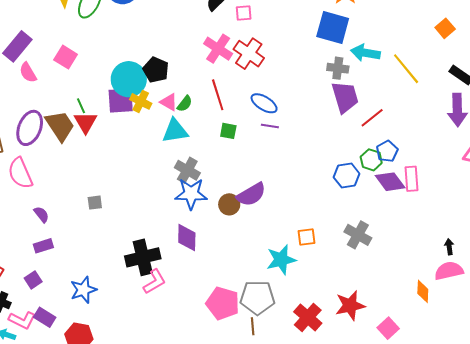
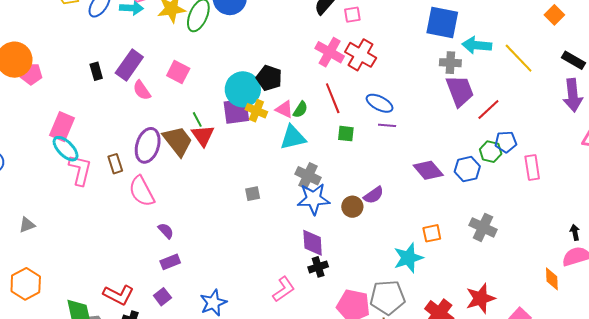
blue pentagon: (387, 151) -> (506, 142), turned 30
purple diamond: (390, 182) -> (428, 170), moved
purple semicircle: (251, 194) -> (374, 195), size x0.7
gray square: (95, 203) -> (253, 194), moved
black cross: (143, 257) -> (318, 267), moved, size x0.6

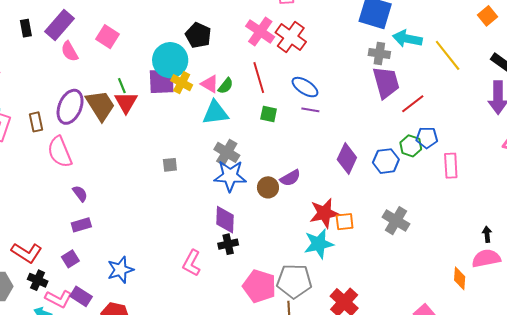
black pentagon: (269, 78) -> (198, 35), moved
purple diamond: (428, 170) -> (347, 158), turned 60
pink L-shape: (284, 289) -> (192, 263), turned 148
red star: (480, 298) -> (324, 213), moved

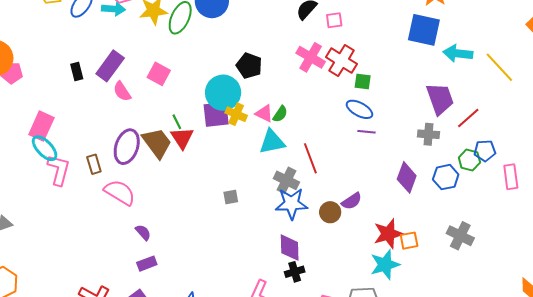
gray cross: (379, 54) -> (428, 134), moved
red line: (259, 78) -> (310, 158), moved
green square: (269, 114) -> (363, 81), moved
pink semicircle: (60, 152) -> (120, 192), turned 148

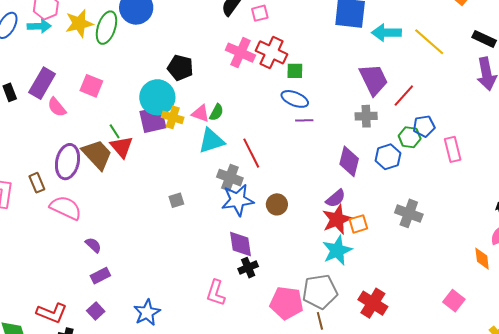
purple semicircle: (352, 201) -> (336, 198), moved

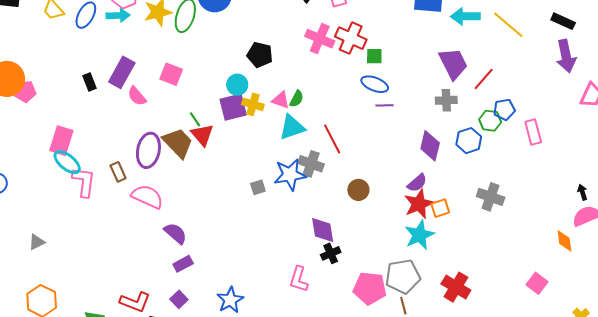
cyan circle: (157, 97) -> (237, 85), size x0.6
blue star: (238, 200) -> (290, 175), moved
purple semicircle: (93, 245) -> (175, 233), size x1.4

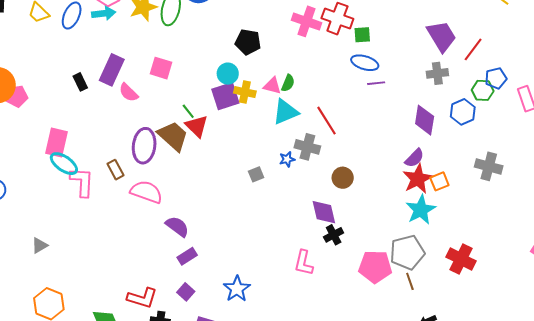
blue star: (290, 175) -> (287, 159), size x0.5
brown circle: (358, 190) -> (343, 178), moved

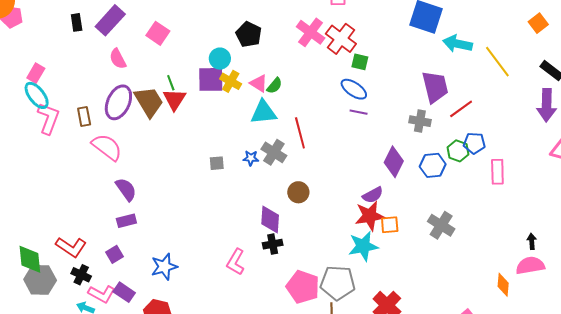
pink semicircle: (128, 92) -> (118, 59), moved
pink rectangle: (56, 143) -> (36, 73), size x0.7

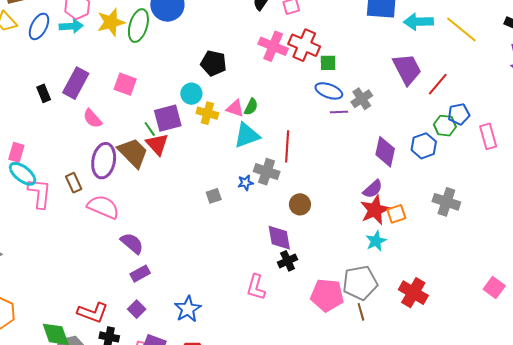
purple square: (211, 79) -> (168, 118), moved
gray cross: (420, 121) -> (362, 99), moved, turned -30
red line: (300, 133) -> (287, 146), turned 32
cyan star: (363, 246) -> (376, 241), size x0.7

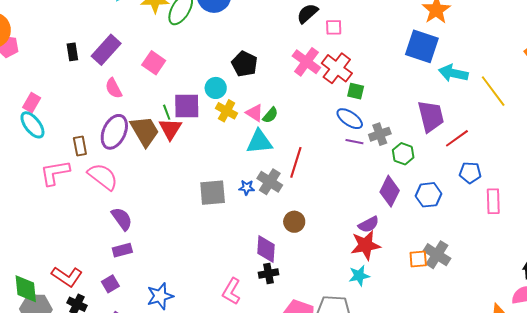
green hexagon: (445, 126) -> (403, 154), moved
pink L-shape: (40, 193) -> (55, 173), moved, turned -120
gray square: (214, 196) -> (213, 193), size x1.8
orange square: (396, 214) -> (418, 259), moved

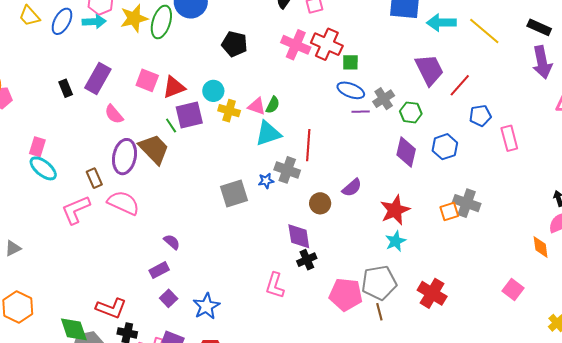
black pentagon: (244, 64) -> (234, 44), moved
red triangle: (170, 129) -> (174, 87), moved, turned 50
purple semicircle: (122, 219) -> (172, 242), moved, size x0.7
purple semicircle: (369, 224) -> (352, 188), moved
purple square: (110, 284) -> (169, 298), moved

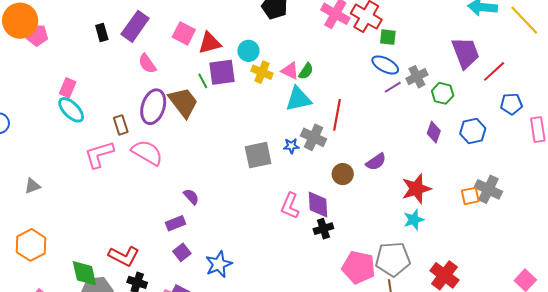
purple line: (361, 112) -> (393, 87), turned -36
purple diamond: (406, 152) -> (434, 132), size x0.7
pink L-shape: (275, 285) -> (290, 206), moved

